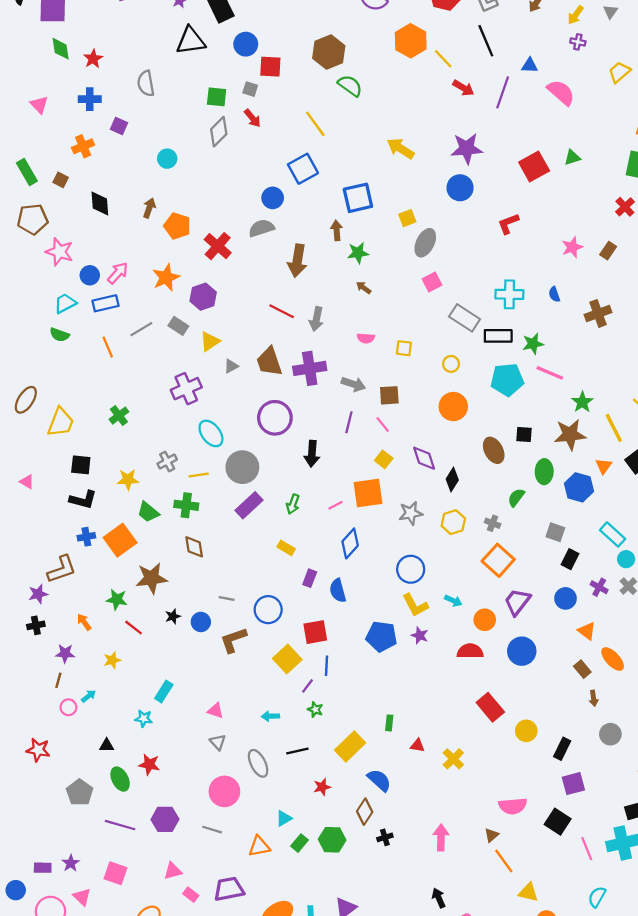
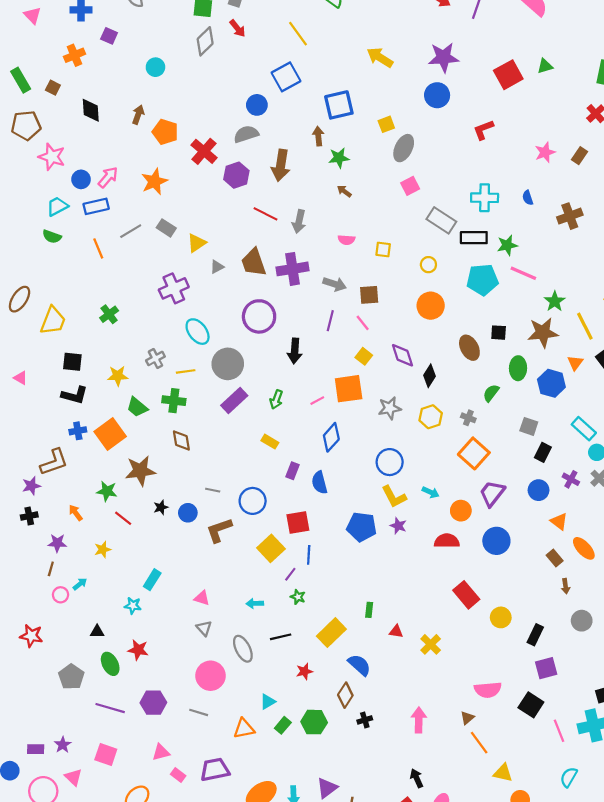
purple hexagon: (203, 297) -> (236, 175), moved

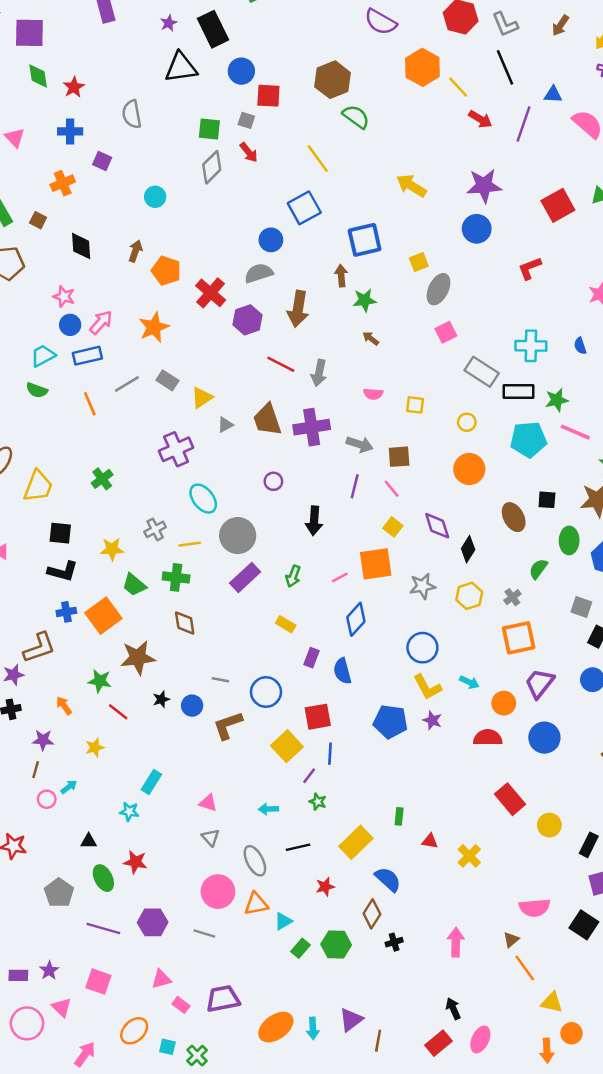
pink star: (52, 157) -> (64, 297), moved, size x0.7
purple circle: (259, 316) -> (273, 481), size x0.5
gray cross: (468, 418) -> (512, 597), turned 32
orange square: (474, 453) -> (519, 638), turned 36
orange triangle: (244, 729) -> (256, 904), moved

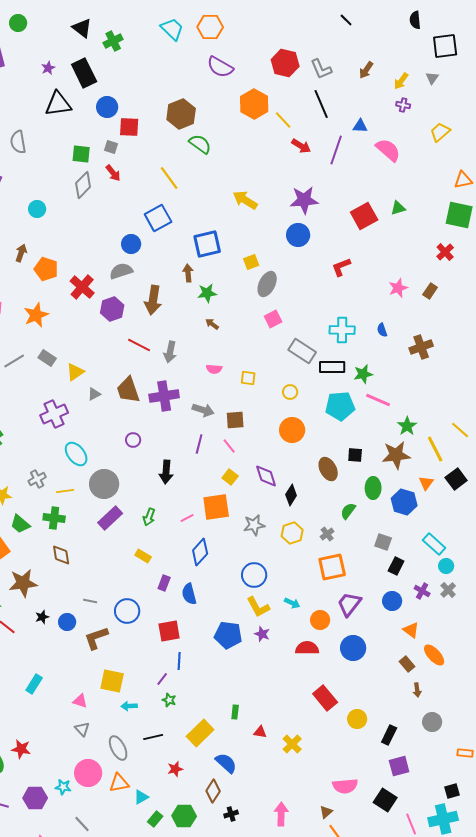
yellow square: (287, 746) -> (112, 681), moved, turned -35
cyan star: (129, 812) -> (63, 787), moved
gray line: (204, 933) -> (82, 824), moved, turned 30

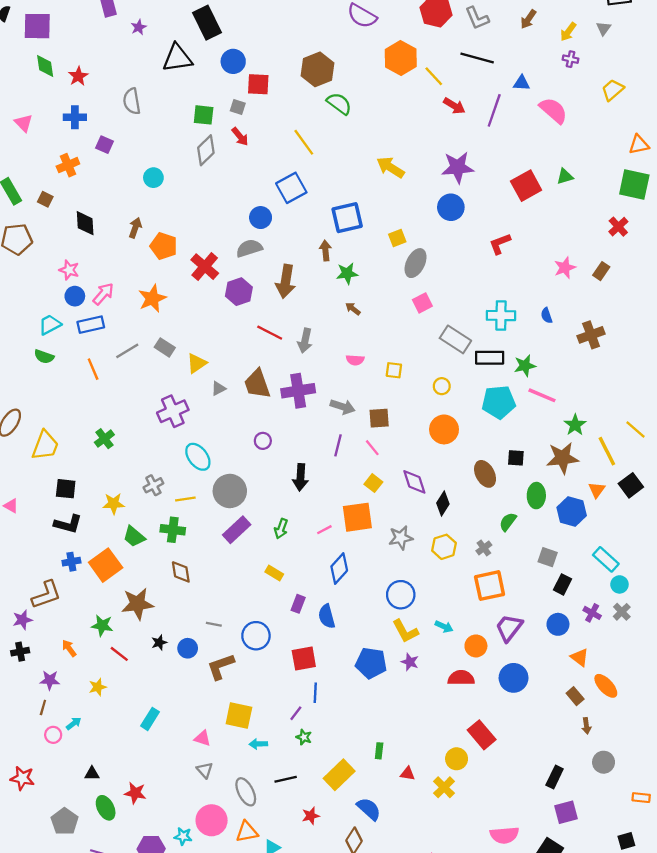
purple star: (48, 68) -> (139, 27), moved
black line: (321, 104) -> (477, 58), turned -52
yellow circle: (357, 719) -> (457, 759), moved

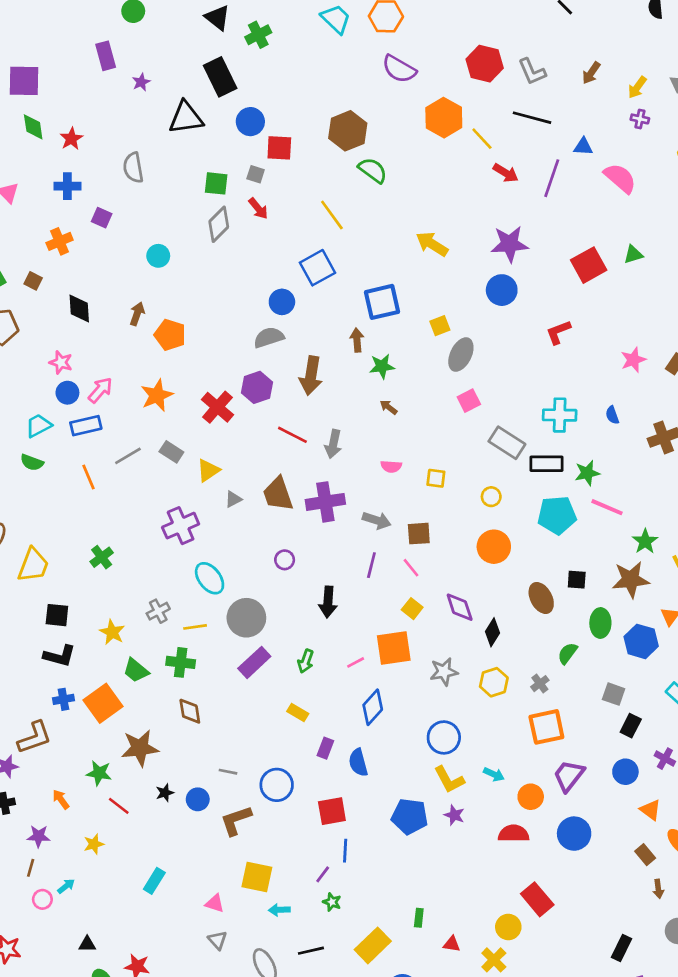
red cross: (205, 267) -> (217, 407), moved
yellow star: (114, 504) -> (112, 632), turned 30

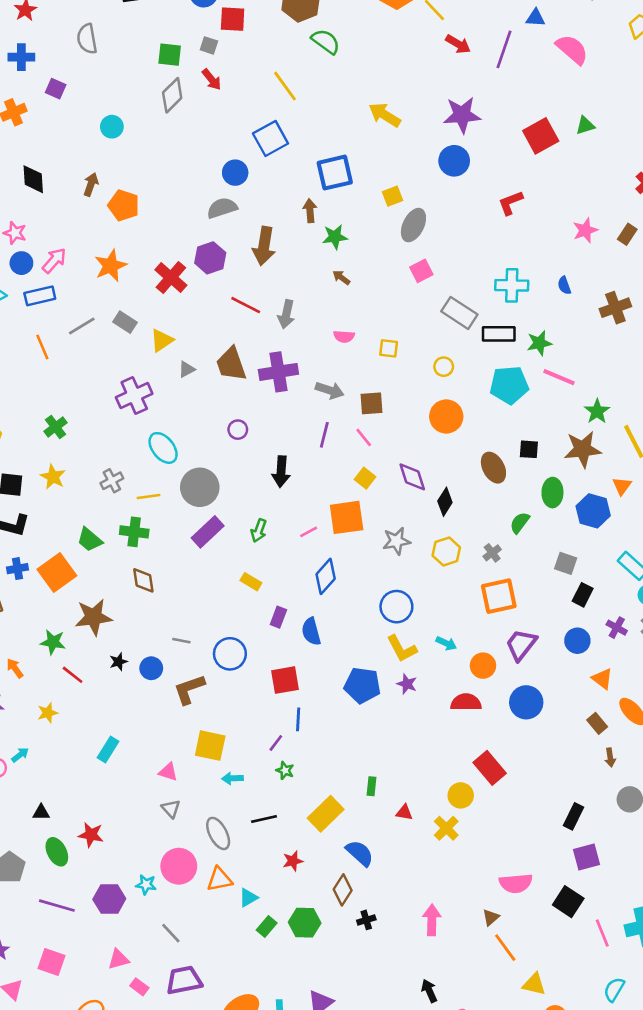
yellow star: (112, 632) -> (53, 477), moved

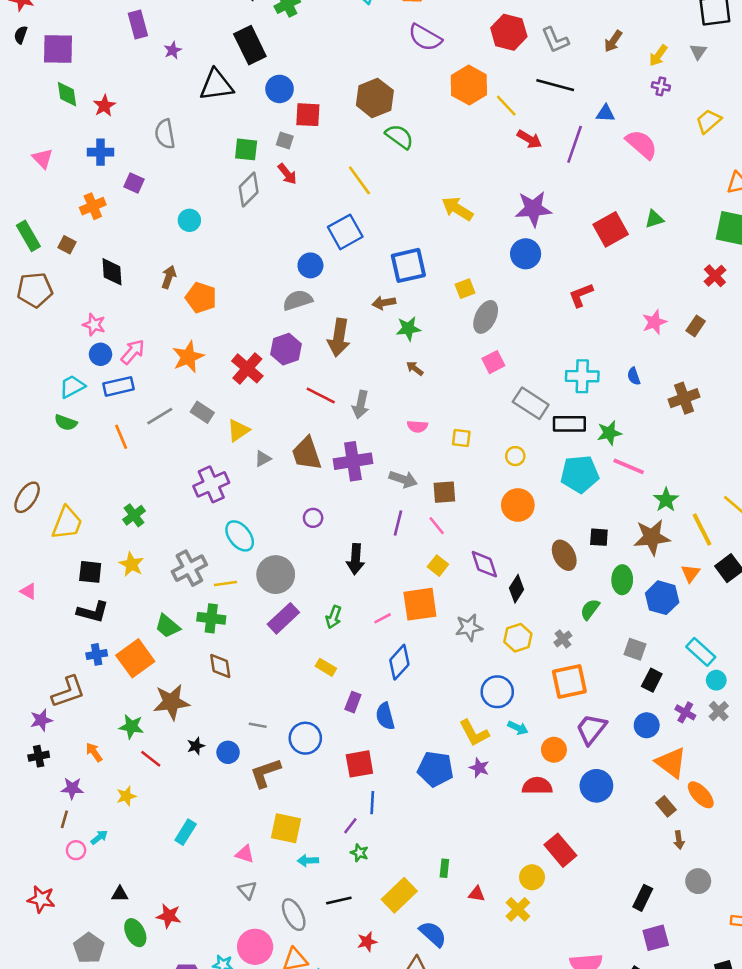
brown arrow: (310, 211) -> (384, 303), turned -95
gray cross: (112, 481) -> (189, 568), size x1.5
blue circle: (396, 607) -> (497, 692), moved
orange triangle: (602, 679) -> (671, 763), size x1.5

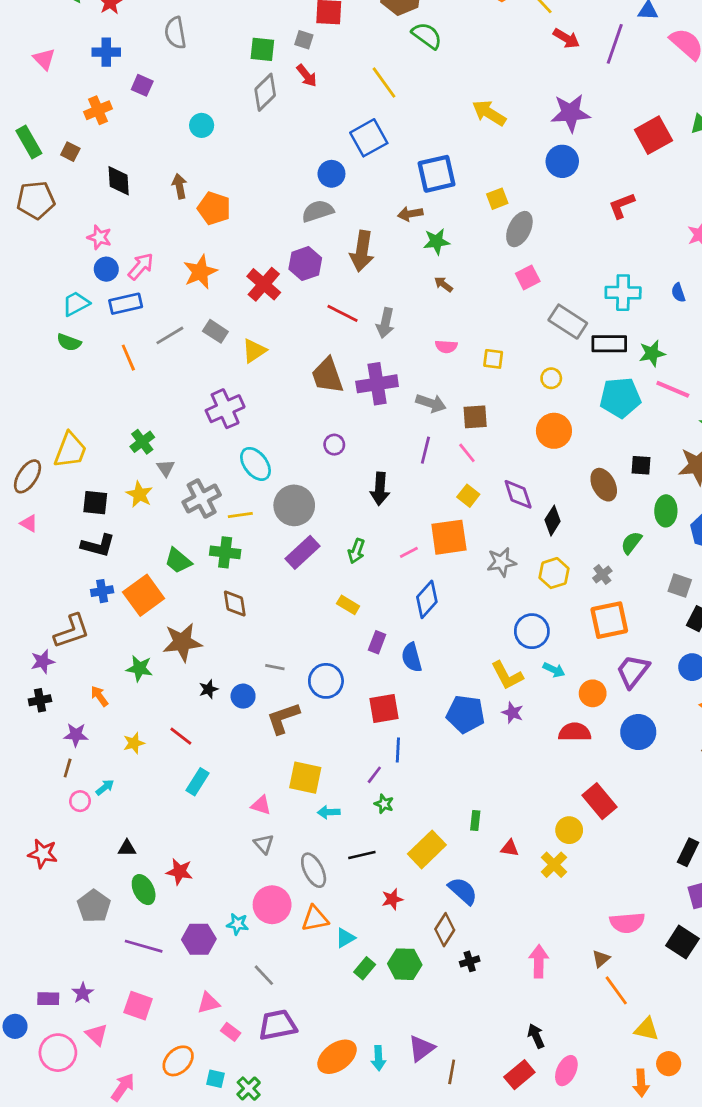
brown arrow: (169, 277) -> (179, 186), turned -30
gray triangle: (263, 459) -> (166, 468), moved, turned -36
brown ellipse: (27, 497) -> (27, 476), moved
red line: (151, 759) -> (181, 736), moved

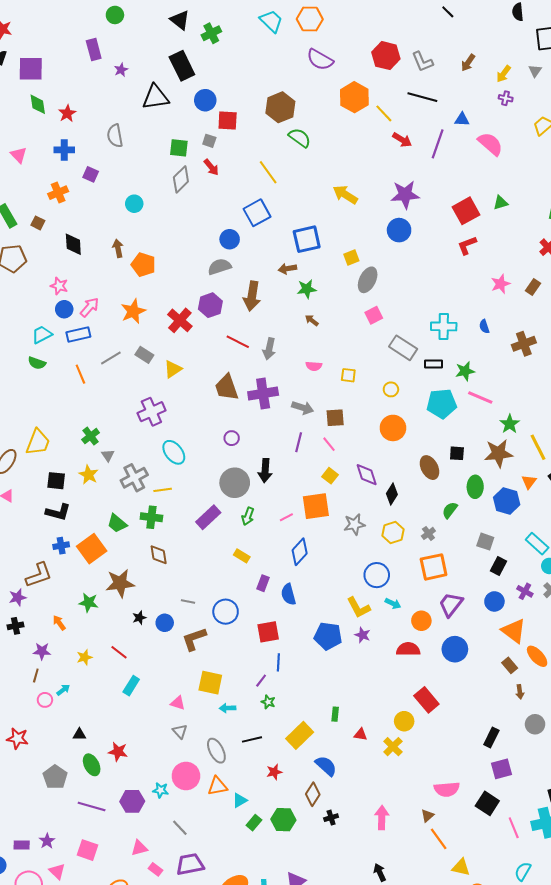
red L-shape: (622, 206) -> (467, 245), moved
black rectangle: (609, 344) -> (434, 364), size x0.7
gray circle: (294, 505) -> (235, 483), moved

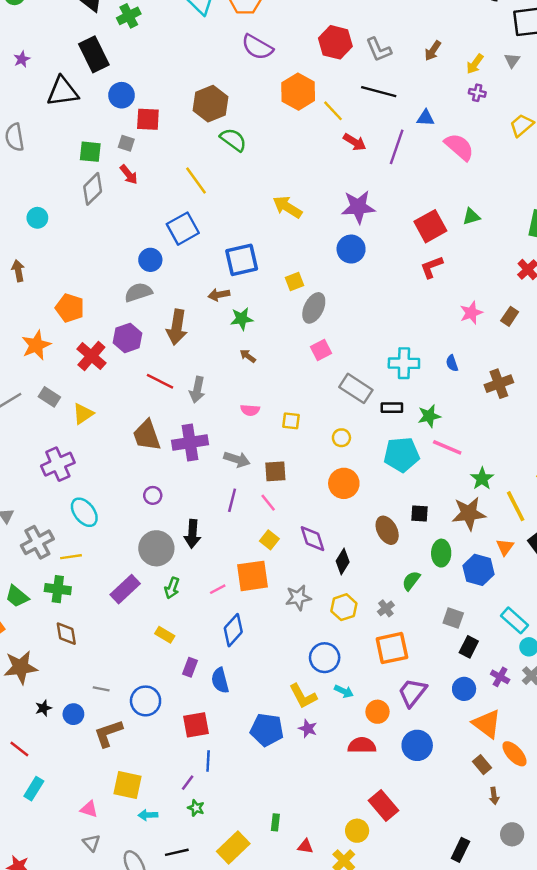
orange pentagon: (143, 265) -> (70, 308), moved

